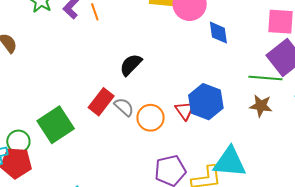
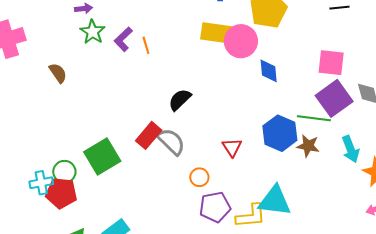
blue hexagon: (206, 102) -> (280, 133), moved
gray semicircle: (124, 107) -> (171, 142), size x1.4
orange circle: (151, 118) -> (199, 177), moved, size x0.7

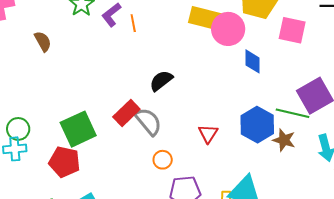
pink square: (331, 63) -> (292, 30), moved
green circle: (64, 172) -> (18, 129), moved
orange circle: (199, 177) -> (163, 160), moved
red pentagon: (61, 193) -> (65, 162), moved

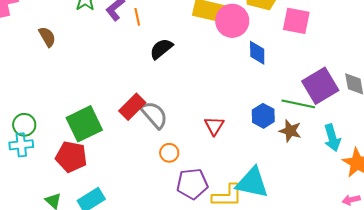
black semicircle: (161, 81) -> (161, 49), moved
blue hexagon: (257, 125) -> (263, 116), size x0.7

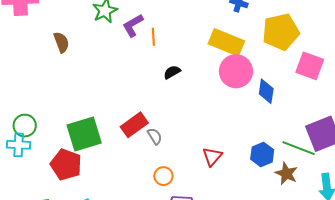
pink circle: (232, 21) -> (236, 71), moved
black semicircle: (161, 49) -> (172, 72), size x0.7
gray semicircle: (154, 115) -> (155, 136), size x0.6

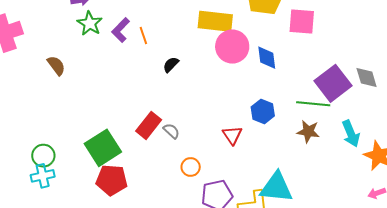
blue hexagon: (262, 154) -> (263, 111), moved
red pentagon: (66, 165) -> (112, 180), moved

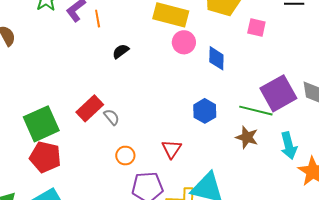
pink square: (302, 21) -> (256, 28), size x0.7
pink circle: (232, 47) -> (184, 42), size x0.7
red triangle: (232, 135) -> (172, 149), moved

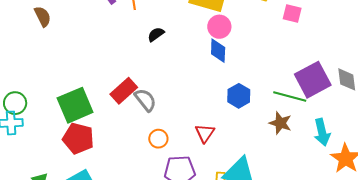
blue diamond: (216, 58) -> (218, 51), moved
gray semicircle: (112, 117) -> (145, 100), size x1.4

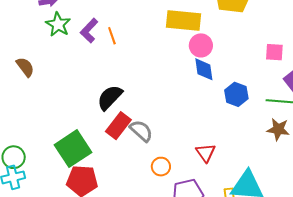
pink square: (292, 13) -> (274, 52), moved
black semicircle: (156, 34) -> (110, 97), moved, size x1.6
blue hexagon: (239, 96) -> (236, 94), moved

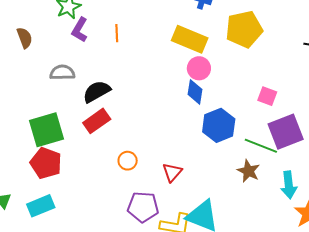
purple L-shape: (89, 31) -> (80, 30), moved, turned -30
blue hexagon: (236, 94) -> (219, 125), size x1.4
gray semicircle: (141, 131) -> (62, 73), moved, turned -60
orange circle: (161, 167) -> (128, 161), moved

